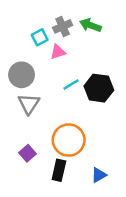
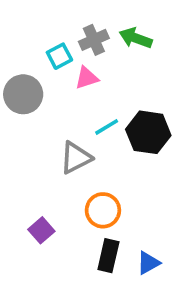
gray circle: (22, 75) -> (23, 94), moved
gray triangle: (29, 104) -> (76, 158), moved, turned 30
orange circle: (69, 140) -> (103, 210), size x0.7
black rectangle: (59, 170) -> (108, 256), moved

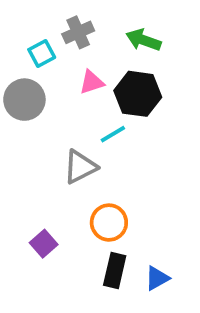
gray cross: (94, 40) -> (78, 32), moved
cyan square: (59, 56) -> (42, 53), moved
black hexagon: (148, 132) -> (138, 94), moved

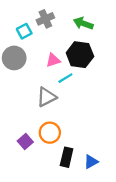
pink triangle: (92, 82) -> (53, 60), moved
orange circle: (109, 223) -> (50, 133), moved

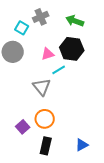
cyan square: (24, 31) -> (22, 28), turned -32
gray triangle: (46, 97) -> (42, 87), turned -42
black rectangle: (67, 157) -> (46, 146), moved

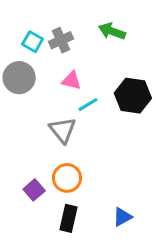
gray cross: (41, 17) -> (61, 40), moved
black hexagon: (72, 49) -> (133, 96), moved
pink triangle: (48, 54) -> (72, 81), turned 32

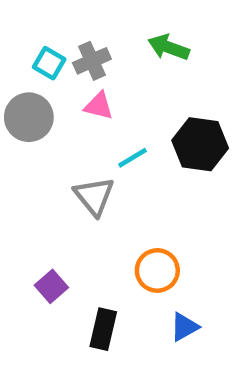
pink triangle: (72, 81) -> (99, 106), moved
orange circle: (67, 178) -> (157, 270), moved

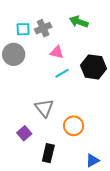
cyan square: (49, 63) -> (23, 29), turned -32
pink triangle: (99, 106) -> (57, 52), moved
gray triangle: (94, 196) -> (44, 108), moved
blue triangle: (184, 327) -> (92, 161), moved

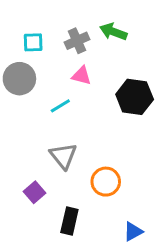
gray cross: (43, 28) -> (77, 41), moved
cyan line: (62, 73) -> (60, 106), moved

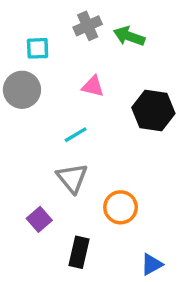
gray cross: (77, 41) -> (88, 26), moved
cyan line: (60, 106) -> (76, 135), moved

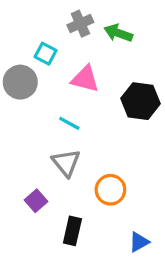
cyan square: (38, 48) -> (46, 54), moved, turned 30
pink triangle: (93, 86) -> (85, 79), size x1.4
cyan line: (76, 135) -> (69, 123), turned 60

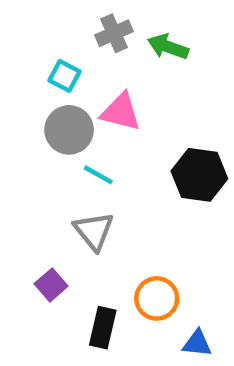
gray circle: (20, 82) -> (69, 130), moved
black hexagon: (141, 101) -> (199, 175), moved
orange circle: (110, 190) -> (157, 298), moved
blue triangle: (139, 242) -> (197, 343), turned 35

